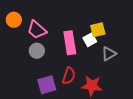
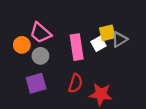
orange circle: (14, 20) -> (22, 45), moved
gray triangle: (109, 54) -> (119, 39), moved
purple square: (47, 85) -> (36, 83), moved

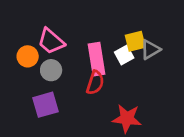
red semicircle: (76, 83) -> (95, 83), moved

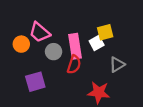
gray triangle: (150, 50) -> (117, 64), moved
gray circle: (51, 70) -> (54, 52), moved

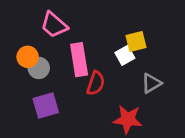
pink trapezoid: (40, 32) -> (54, 25), moved
pink rectangle: (75, 46) -> (79, 60), moved
gray circle: (54, 52) -> (39, 68), moved

